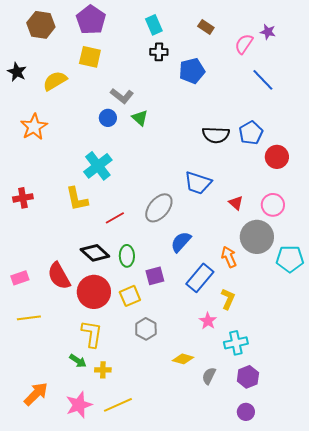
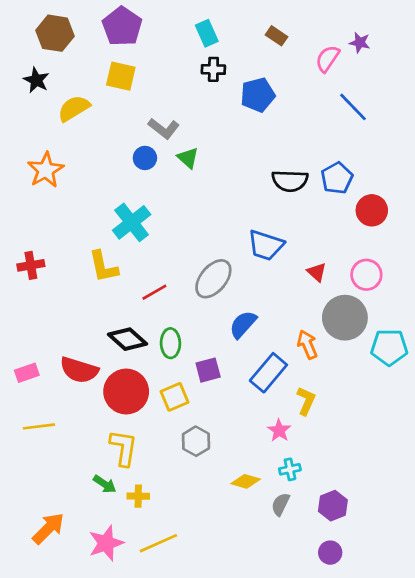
black star: (17, 72) -> (36, 80), moved
red semicircle: (59, 276) -> (79, 370), turned -44
cyan cross: (236, 343) -> (290, 469), moved, size x0.7

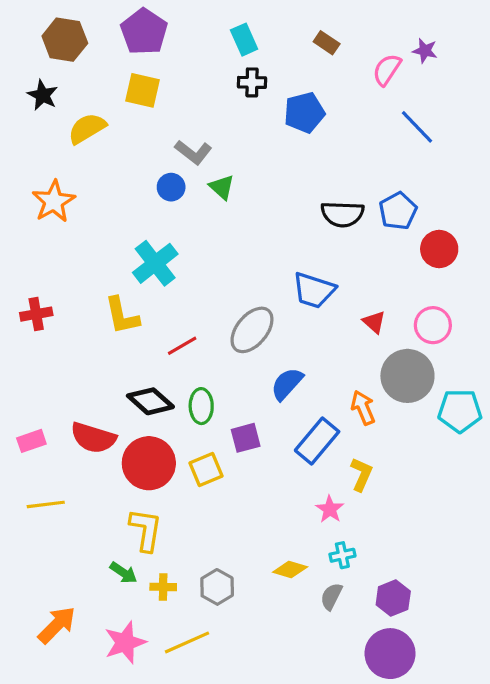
gray hexagon: (196, 441) -> (217, 587), moved
purple circle: (330, 553) -> (390, 654), size x1.8

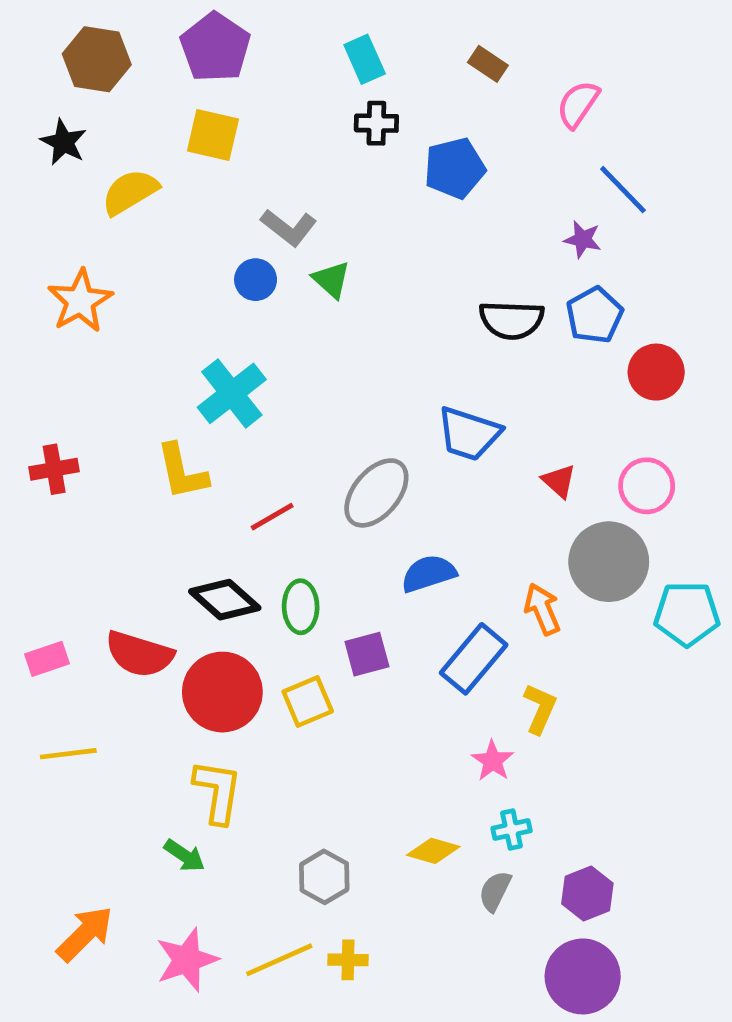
purple star: (425, 51) -> (583, 239), moved
blue semicircle: (287, 384) -> (429, 574), turned 30
yellow cross: (163, 587) -> (348, 960), moved

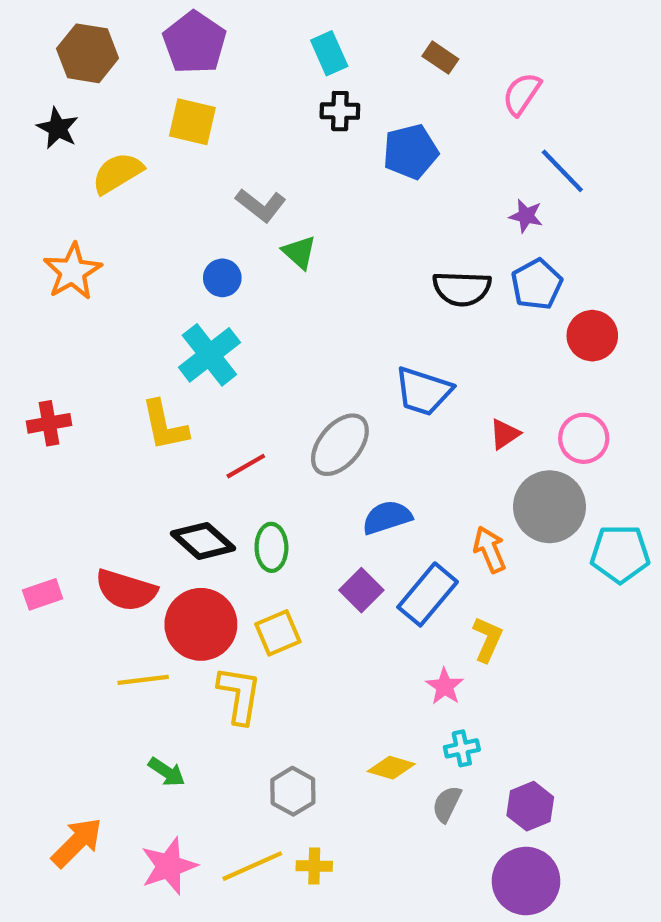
blue circle: (256, 280) -> (222, 278), moved
red triangle: (559, 481) -> (505, 434), turned 44
purple square: (367, 654) -> (361, 590), moved, turned -30
yellow line: (68, 754) -> (143, 680), moved
yellow L-shape: (218, 792) -> (239, 695), moved

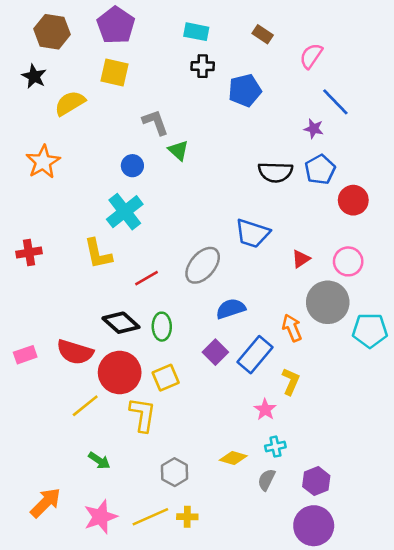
cyan rectangle: (329, 53) -> (196, 32), turned -55
gray L-shape: (261, 205) -> (155, 122), turned -148
yellow line: (143, 680) -> (85, 406), turned -32

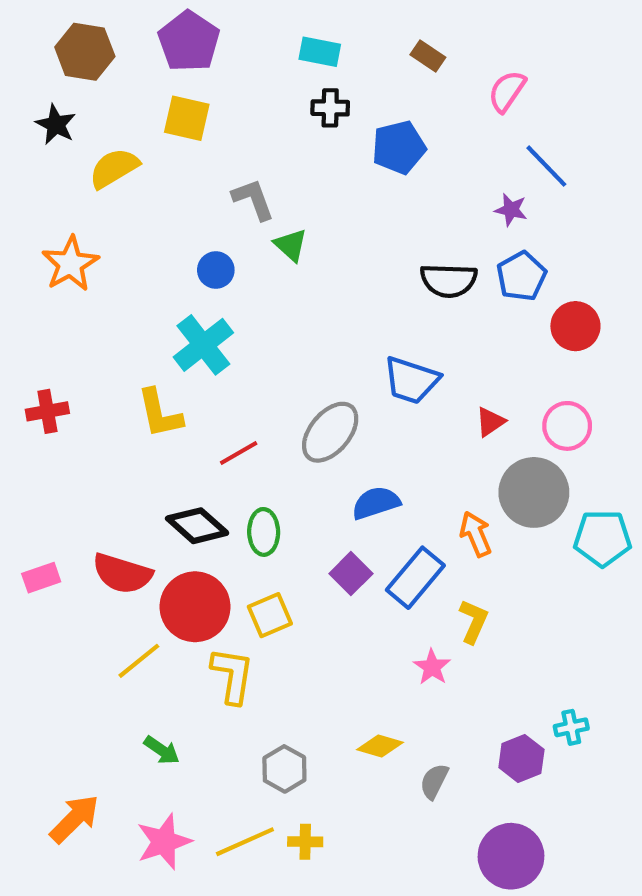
cyan cross: (275, 447) -> (571, 727), moved
purple hexagon: (316, 481) -> (521, 759), moved

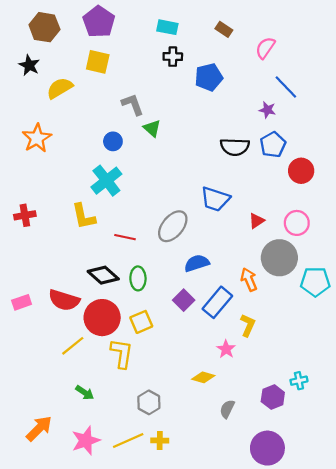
red line: (239, 453) -> (125, 237), turned 42
yellow diamond: (380, 746) -> (203, 377), moved

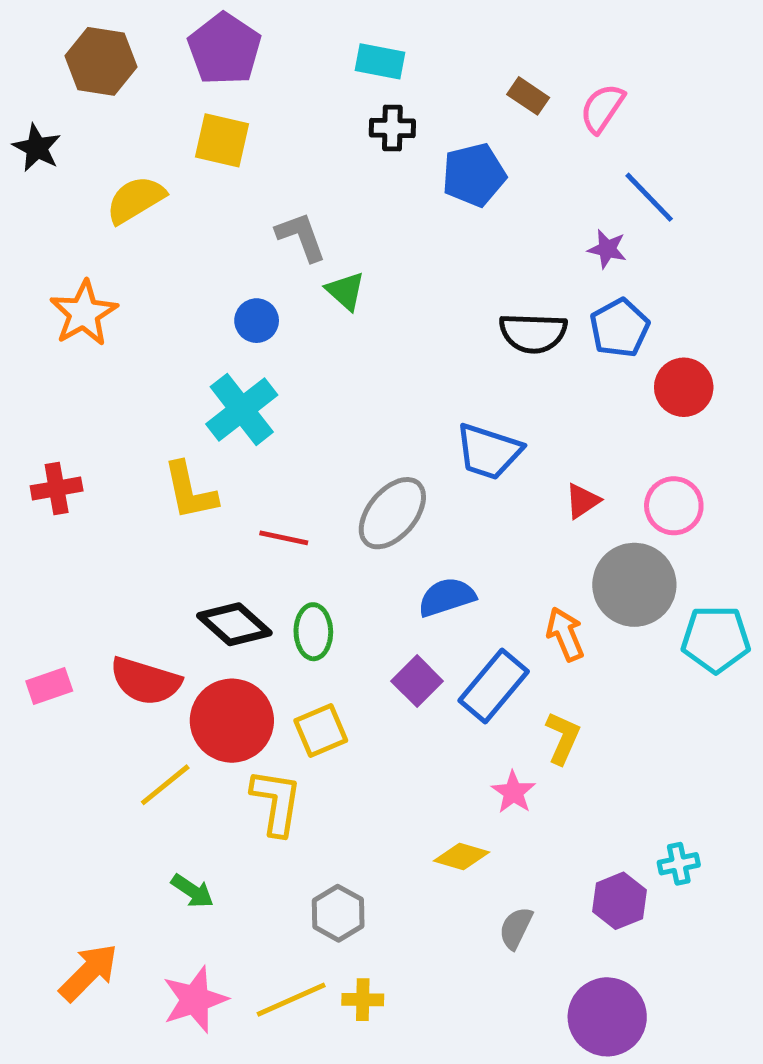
brown rectangle: (224, 29) -> (528, 96), moved
black star: (29, 65) -> (37, 148), moved

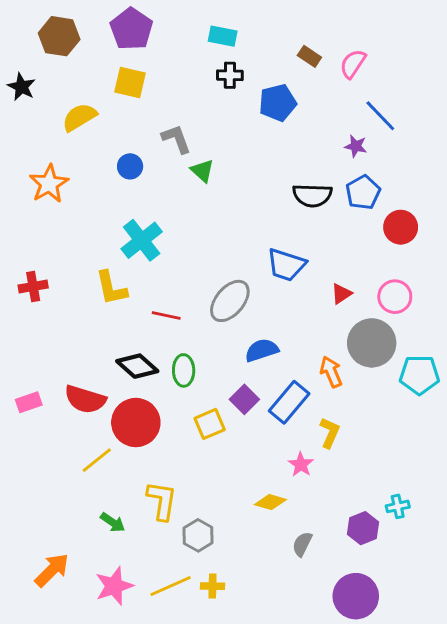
blue circle: (257, 321) -> (130, 166), moved
yellow square: (321, 730) -> (210, 424), moved
yellow L-shape: (276, 802) -> (162, 501), moved

